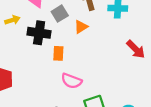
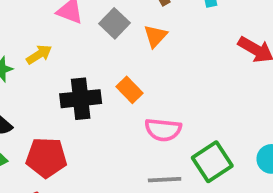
black cross: (39, 33) -> (81, 99), moved
orange rectangle: (58, 53) -> (130, 90), turned -32

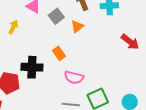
yellow arrow: (39, 54) -> (13, 27), turned -40
black cross: (81, 99) -> (32, 67), moved

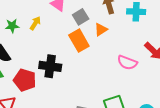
orange rectangle: (59, 53) -> (79, 41), moved, size x1.5
pink semicircle: (74, 77) -> (127, 63), moved

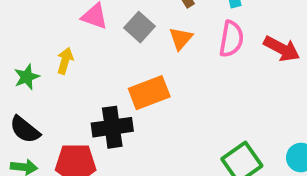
orange rectangle: (79, 41) -> (149, 93), moved, turned -65
pink semicircle: (127, 63) -> (231, 39), moved, turned -84

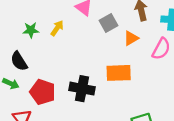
orange rectangle: (149, 93) -> (119, 73), moved
black cross: (112, 127) -> (82, 89), moved

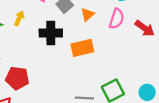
black cross: (82, 89) -> (51, 33), moved

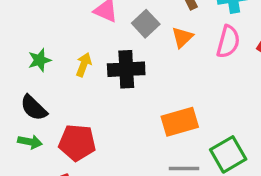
yellow arrow: (19, 18) -> (84, 65), moved
orange rectangle: (82, 48) -> (180, 122), moved

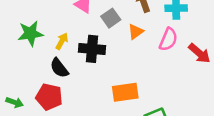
green star: (40, 60) -> (30, 33), size x1.5
black semicircle: (34, 108) -> (59, 68), moved
green arrow: (30, 142) -> (15, 102), moved

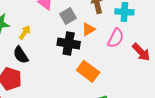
black cross: (92, 49) -> (69, 43), moved
orange rectangle: (125, 92) -> (88, 71), moved, turned 40

